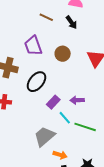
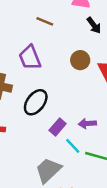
black arrow: (71, 22) -> (94, 25), moved
brown circle: (63, 54) -> (80, 60), moved

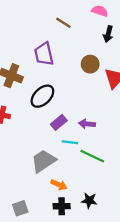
black arrow: (94, 25) -> (108, 34), turned 42
cyan line: (73, 146) -> (70, 142), turned -49

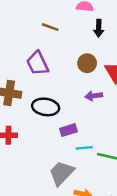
black ellipse: (42, 96) -> (46, 107), turned 65
purple rectangle: (59, 122) -> (68, 130), turned 35
purple arrow: (87, 124) -> (94, 96), moved

